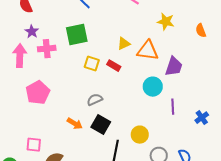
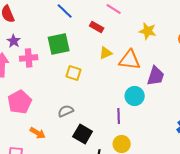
red rectangle: (114, 66) -> (97, 27), moved
gray semicircle: (95, 100) -> (66, 111), moved
purple line: (173, 107) -> (119, 116), moved
orange arrow: (75, 124) -> (38, 133), moved

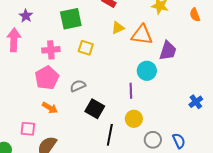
pink cross: (29, 58) -> (51, 50), moved
pink pentagon: (20, 102) -> (47, 78), moved

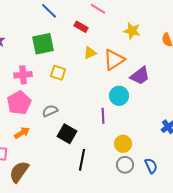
orange triangle: (142, 35) -> (114, 60), turned -40
purple trapezoid: (168, 51) -> (140, 76), turned 35
orange arrow: (50, 108) -> (22, 133), turned -63
yellow circle: (134, 119) -> (123, 144), moved

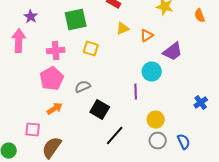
orange triangle: (114, 60) -> (147, 36), size x0.6
black line: (82, 160) -> (115, 136), turned 30

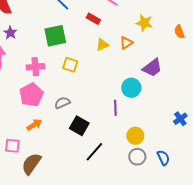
orange triangle: (147, 36) -> (126, 43), moved

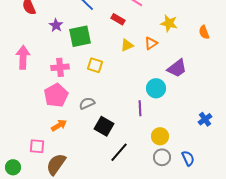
purple star: (10, 33) -> (56, 25), moved

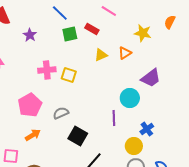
orange semicircle: (204, 32) -> (170, 22), moved, turned 48
green square: (80, 36) -> (70, 34), moved, size x0.7
pink cross: (60, 67) -> (47, 70), moved
blue cross: (205, 119) -> (147, 129), moved

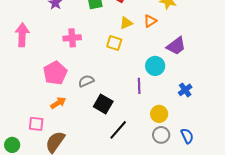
yellow square: (69, 75) -> (114, 43), moved
blue cross: (147, 129) -> (185, 90), moved

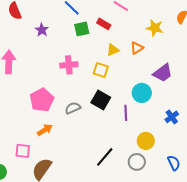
pink cross: (72, 38) -> (69, 65), moved
black square: (103, 104) -> (101, 100), moved
gray circle: (161, 135) -> (137, 162), moved

